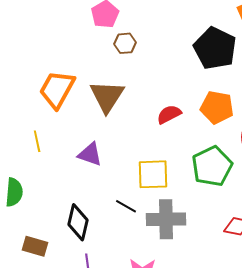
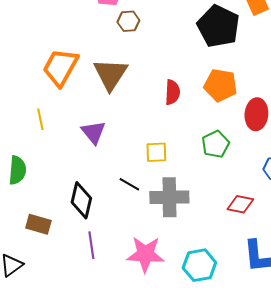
red semicircle: (169, 114) -> (172, 92), turned 120
purple triangle: (90, 154) -> (93, 132), turned 32
green pentagon: (212, 166) -> (215, 144), size x0.7
yellow square: (153, 174) -> (156, 152), size x0.7

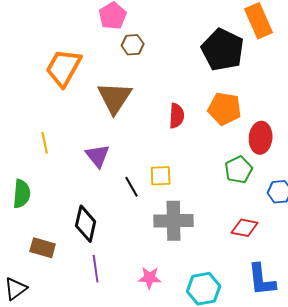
orange trapezoid: (60, 67) -> (64, 68), moved
green pentagon: (215, 144) -> (239, 170), moved
black line: (129, 184) -> (132, 187), moved, turned 30
pink star: (145, 254) -> (150, 278), size x0.6

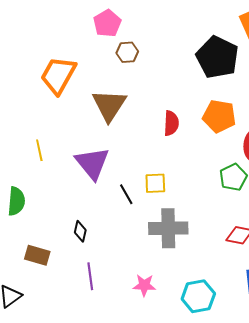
purple triangle: (98, 156) -> (92, 163), size x1.4
black diamond: (86, 224) -> (80, 231), size x0.6

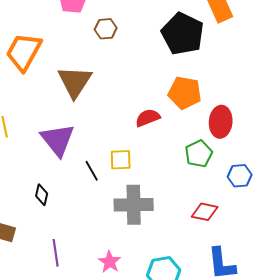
brown hexagon: (127, 52) -> (106, 29), moved
red semicircle: (171, 123) -> (148, 118), moved, turned -115
black diamond: (80, 231) -> (42, 195), moved
pink star: (144, 285) -> (110, 262), turned 30

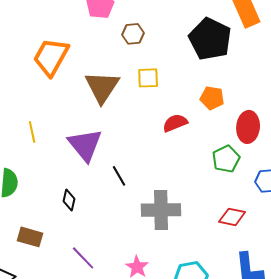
orange pentagon: (185, 93) -> (212, 98), size x0.7
yellow square: (121, 160) -> (148, 78), moved
purple line: (56, 253) -> (83, 258), turned -36

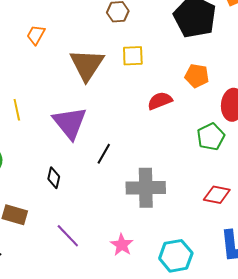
orange trapezoid: (51, 57) -> (36, 35), size x0.5
black line: (119, 176) -> (104, 154), turned 60

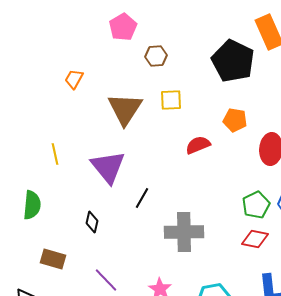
green pentagon: (211, 137) -> (256, 205), moved

